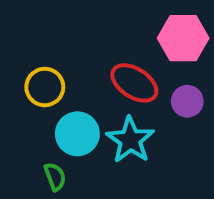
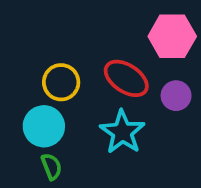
yellow circle: (45, 87) -> (61, 82), moved
cyan circle: (77, 134) -> (44, 126), moved

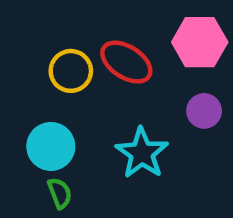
red ellipse: (126, 78) -> (126, 62), moved
yellow circle: (61, 82) -> (71, 71), moved

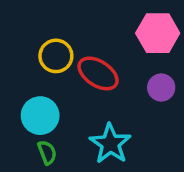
red ellipse: (126, 62) -> (98, 73), moved
cyan star: (142, 153) -> (110, 144), moved

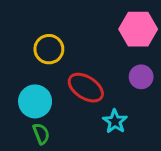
red ellipse: (98, 73) -> (86, 88), moved
cyan star: (110, 144) -> (115, 121), moved, size x0.7

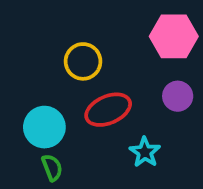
yellow circle: (49, 49) -> (83, 61), moved
red ellipse: (86, 88) -> (108, 110), turned -56

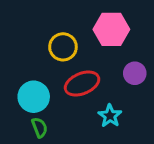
pink hexagon: (174, 36) -> (111, 29), moved

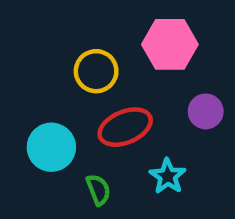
green semicircle: (40, 127) -> (98, 190), moved

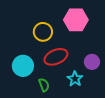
purple circle: (206, 111) -> (92, 62), moved

